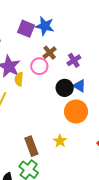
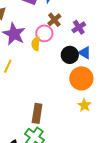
yellow semicircle: (19, 79) -> (36, 44), moved
yellow star: (60, 141) -> (84, 105), moved
brown rectangle: (31, 146) -> (37, 113), turned 30

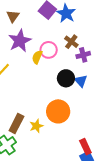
brown cross: (54, 20) -> (71, 42), moved, turned -32
orange circle: (81, 78) -> (58, 111), moved
yellow star: (84, 105) -> (36, 126), moved

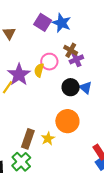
purple star: (20, 41) -> (19, 75), moved
purple cross: (83, 55) -> (76, 59), moved

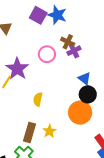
yellow semicircle: (39, 70) -> (38, 99), moved
black circle: (71, 87) -> (88, 94), moved
orange circle: (67, 121) -> (80, 113), moved

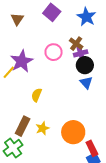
blue star: (57, 15) -> (86, 17), moved
black circle: (88, 94) -> (85, 65), moved
orange circle: (80, 113) -> (73, 132), moved

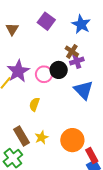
pink circle: (54, 52) -> (44, 74), moved
black circle: (85, 65) -> (59, 70), moved
blue triangle: (86, 83) -> (83, 90), size x1.5
brown rectangle: (23, 126) -> (22, 136), turned -54

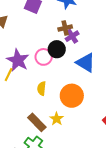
brown cross: (72, 51) -> (65, 28), turned -32
orange circle: (72, 140) -> (72, 96), moved

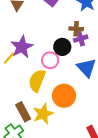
pink circle: (44, 57) -> (50, 60), moved
yellow semicircle: (42, 88) -> (37, 81), size x1.6
yellow star: (57, 119) -> (43, 114), size x1.5

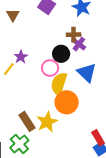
purple cross: (81, 39) -> (79, 44), turned -32
purple star: (22, 47) -> (21, 57), size x0.6
yellow semicircle: (37, 81) -> (59, 84), moved

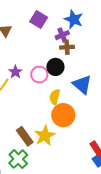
purple cross: (79, 44) -> (62, 35), moved, turned 32
pink circle: (50, 68) -> (39, 75), moved
yellow semicircle: (59, 84) -> (55, 97), size x0.7

